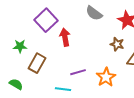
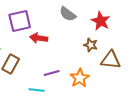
purple square: (46, 20) -> (20, 21), turned 30
red arrow: (65, 37) -> (39, 38), turned -72

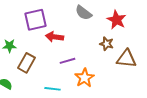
purple line: (52, 73) -> (68, 61), moved
orange star: (80, 78) -> (85, 78), moved

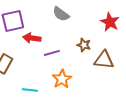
red star: (117, 20) -> (110, 22), moved
purple line: (68, 61) -> (52, 53), moved

